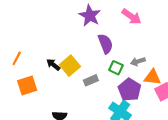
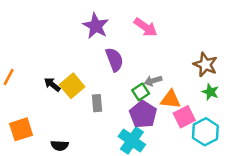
green square: (116, 68) -> (141, 92), moved, turned 32
gray rectangle: (91, 80) -> (97, 103), turned -72
orange square: (27, 85) -> (21, 129), moved

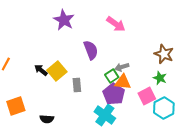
purple star: (96, 26) -> (64, 20), moved
green star: (210, 92) -> (160, 78), moved
orange triangle: (170, 99) -> (123, 82), moved

